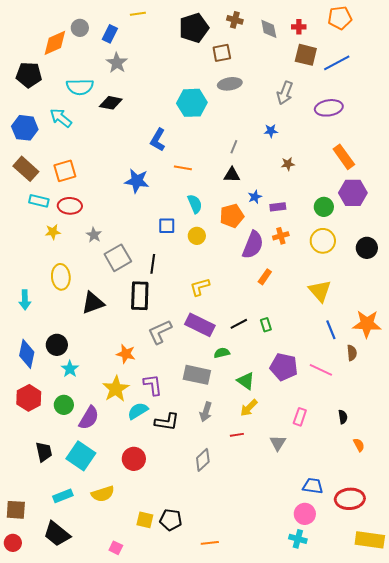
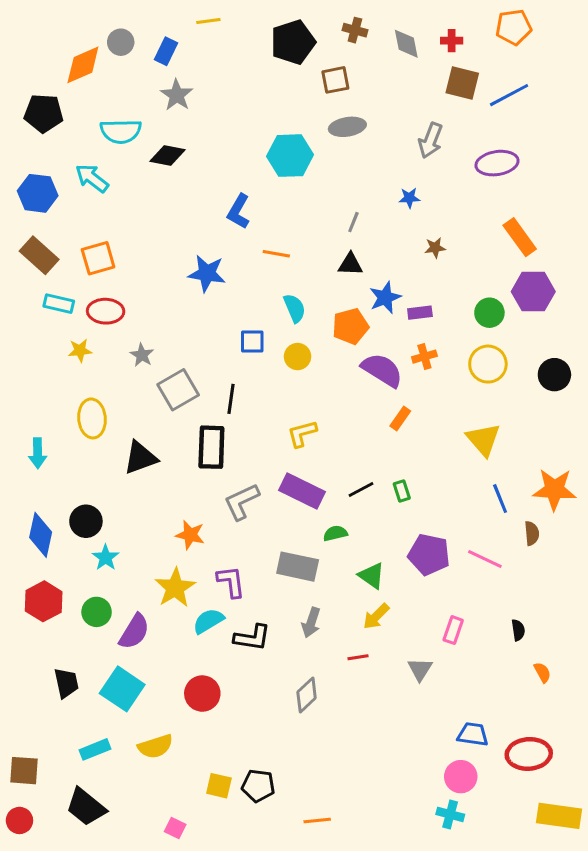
blue star: (255, 197) -> (385, 298), size x1.5
purple semicircle: (253, 245) -> (382, 370), turned -80

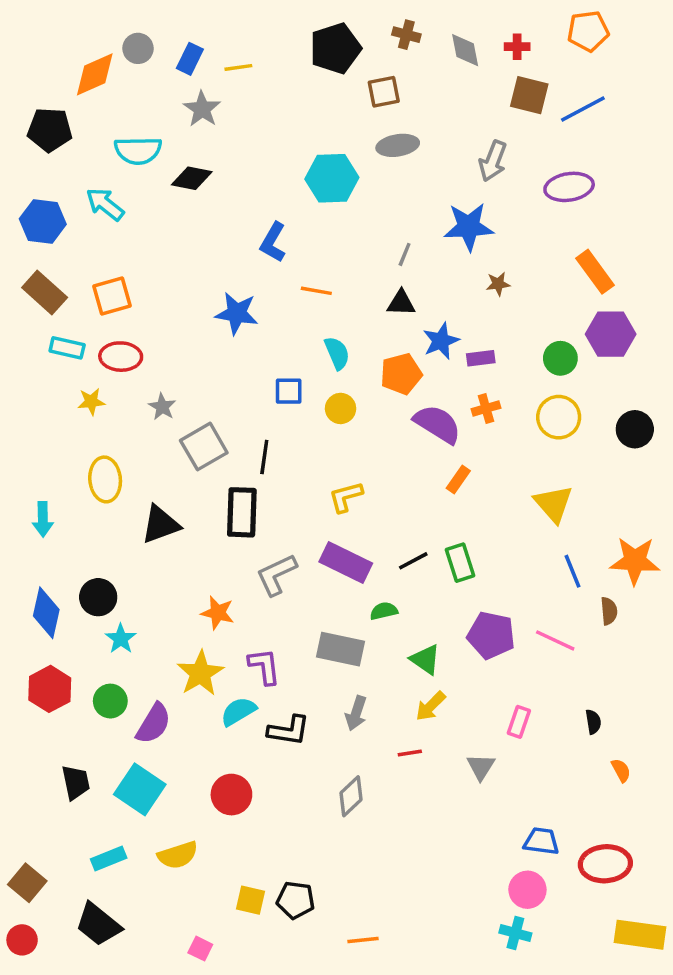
yellow line: (208, 21) -> (238, 67), moved
blue star: (409, 198) -> (469, 227), size x2.0
green rectangle: (402, 491) -> (460, 563), size x1.5
brown square: (24, 771) -> (27, 883), turned 36

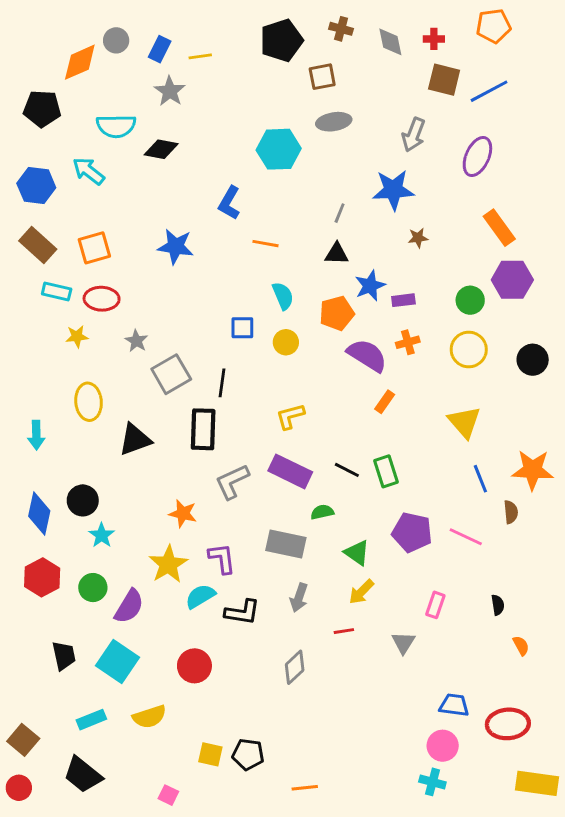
purple ellipse: (569, 187) -> (477, 156), turned -57
blue star: (237, 313) -> (176, 246), moved
black line: (413, 561) -> (347, 470), turned 55

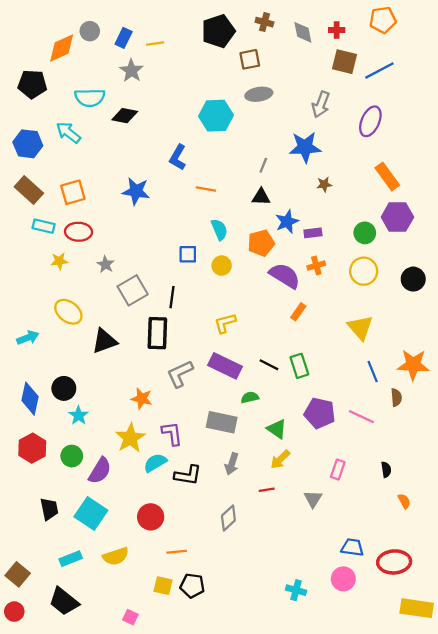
yellow ellipse: (89, 402) -> (68, 312), turned -48
cyan arrow: (36, 435) -> (28, 338), turned -110
cyan cross: (432, 782) -> (296, 590), moved
orange line: (305, 788) -> (177, 552), moved

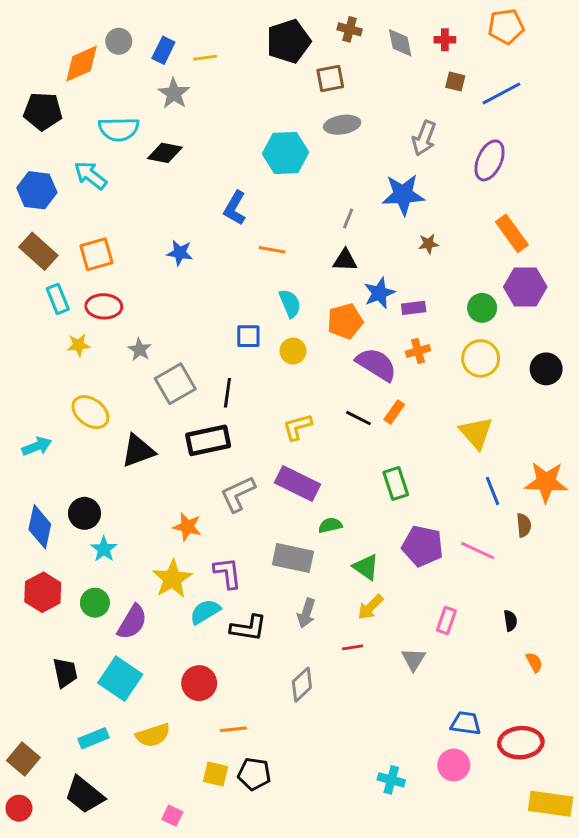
brown square: (344, 62) -> (455, 81), size x0.6
blue star: (136, 191) -> (180, 253), size x0.7
cyan rectangle: (44, 226) -> (58, 299), turned 55
black rectangle: (157, 333) -> (208, 440), turned 76
black line: (269, 365) -> (358, 418), moved

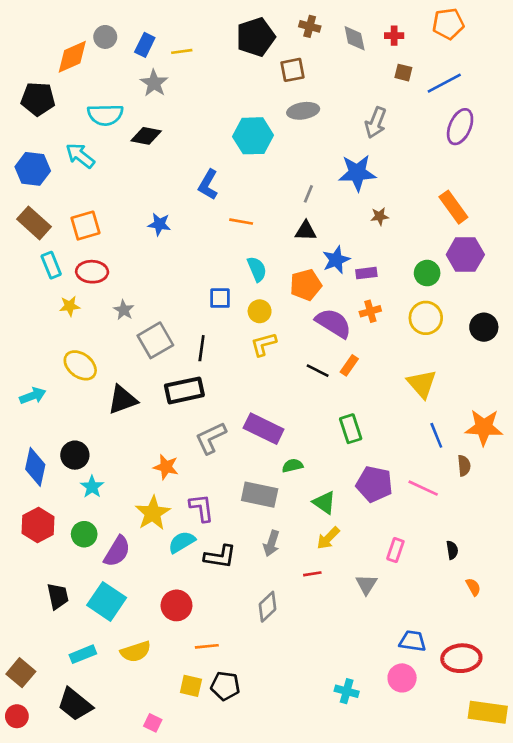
purple ellipse: (490, 160) -> (460, 127), moved
yellow L-shape: (297, 427) -> (264, 344), moved

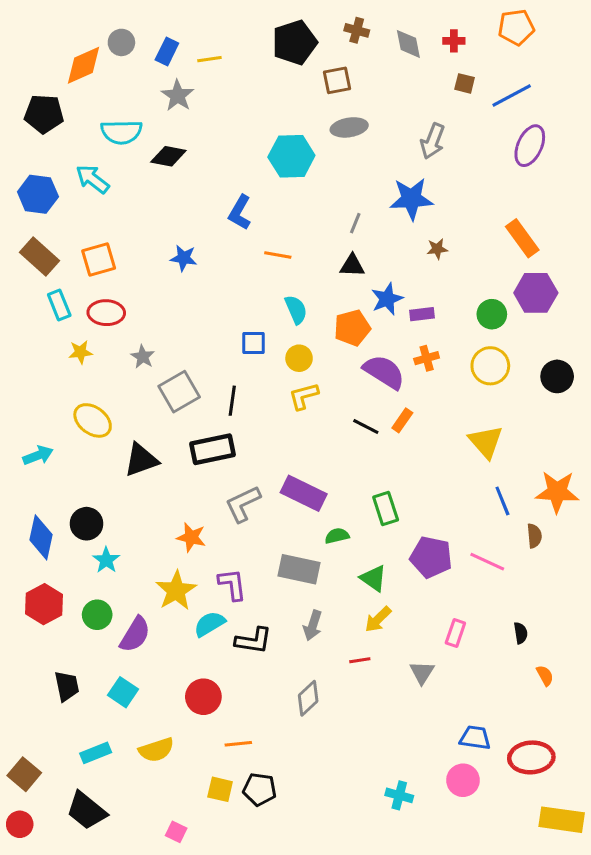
green rectangle: (351, 429) -> (386, 508), moved
cyan square: (107, 601) -> (123, 692), size x0.7

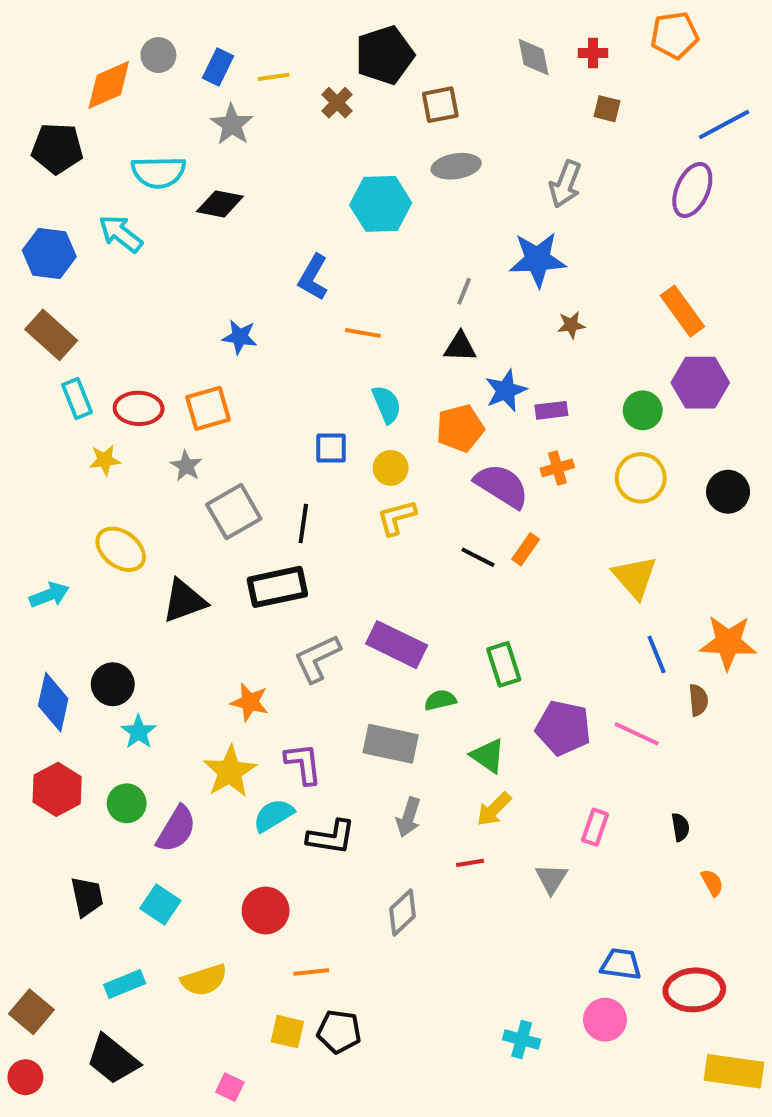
brown cross: (357, 30) -> (337, 103), moved, turned 30
blue line: (512, 96) -> (724, 125), moved
orange square: (99, 260) -> (208, 408), moved

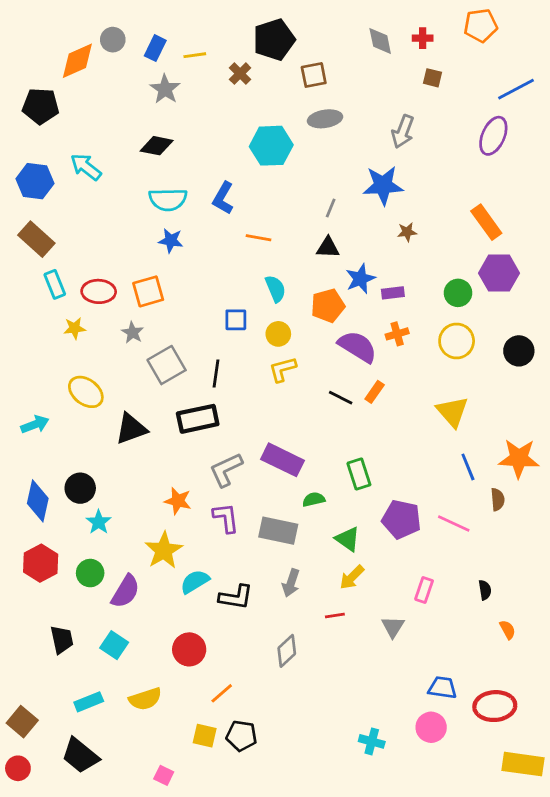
cyan semicircle: (158, 172) -> (168, 199), moved
purple L-shape: (303, 764) -> (226, 518), moved
orange line: (311, 972) -> (222, 693), turned -35

